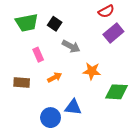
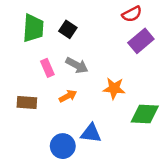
green trapezoid: (27, 23) -> (33, 28), turned -75
gray arrow: (71, 46) -> (77, 65), moved

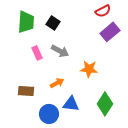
orange arrow: (68, 96) -> (57, 83), moved
brown rectangle: (27, 102) -> (26, 91), moved
green diamond: (145, 114) -> (105, 104), moved, turned -60

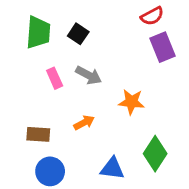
purple rectangle: (110, 32) -> (163, 47), turned -72
blue triangle: (71, 104) -> (112, 168), moved
blue circle: (49, 114) -> (50, 171), moved

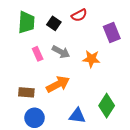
red semicircle: (152, 16) -> (79, 15), moved
orange star: (131, 102) -> (91, 59), moved
orange arrow: (84, 123) -> (58, 84), size x1.6

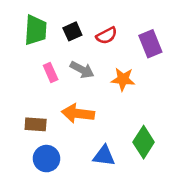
red semicircle: (79, 15) -> (107, 36), moved
black square: (54, 23) -> (72, 31), turned 32
orange arrow: (58, 84) -> (78, 113), turned -145

